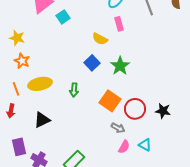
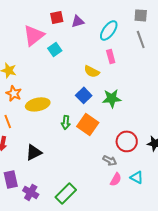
green star: (120, 66) -> (112, 98), turned 30
yellow ellipse: (40, 84) -> (38, 104), moved
orange square: (110, 101) -> (88, 124), moved

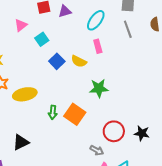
pink triangle: (34, 35) -> (21, 25), size x0.6
blue square: (84, 95) -> (57, 61), moved

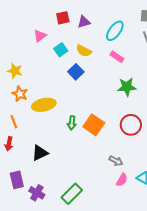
pink rectangle: (98, 46) -> (117, 57), turned -40
yellow semicircle: (79, 61) -> (84, 51), moved
green star: (99, 88) -> (127, 87), moved
red circle: (114, 131) -> (131, 125), moved

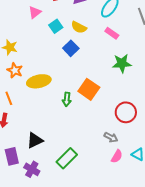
orange square: (94, 125) -> (89, 89), moved
red circle: (131, 125) -> (126, 112), moved
black triangle: (40, 153) -> (35, 140), moved
green rectangle: (72, 194) -> (67, 158), moved

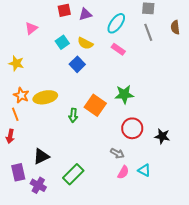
pink triangle: (35, 12) -> (31, 28), moved
green star: (122, 63) -> (124, 94), moved
orange star: (15, 70) -> (21, 95), moved

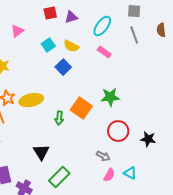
black triangle: (41, 156) -> (41, 152), moved, turned -36

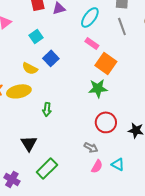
yellow semicircle: (71, 46) -> (30, 68), moved
orange square: (81, 108) -> (106, 63), moved

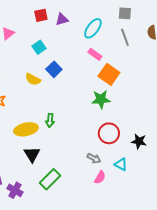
yellow ellipse: (19, 91) -> (26, 129), moved
cyan triangle: (118, 164) -> (121, 164), moved

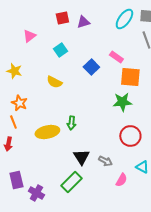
cyan ellipse: (93, 28) -> (124, 19), moved
blue square: (54, 69) -> (91, 67), moved
orange square: (109, 74) -> (130, 77), turned -30
black triangle: (32, 154) -> (81, 157), moved
gray arrow: (94, 158) -> (105, 161), moved

